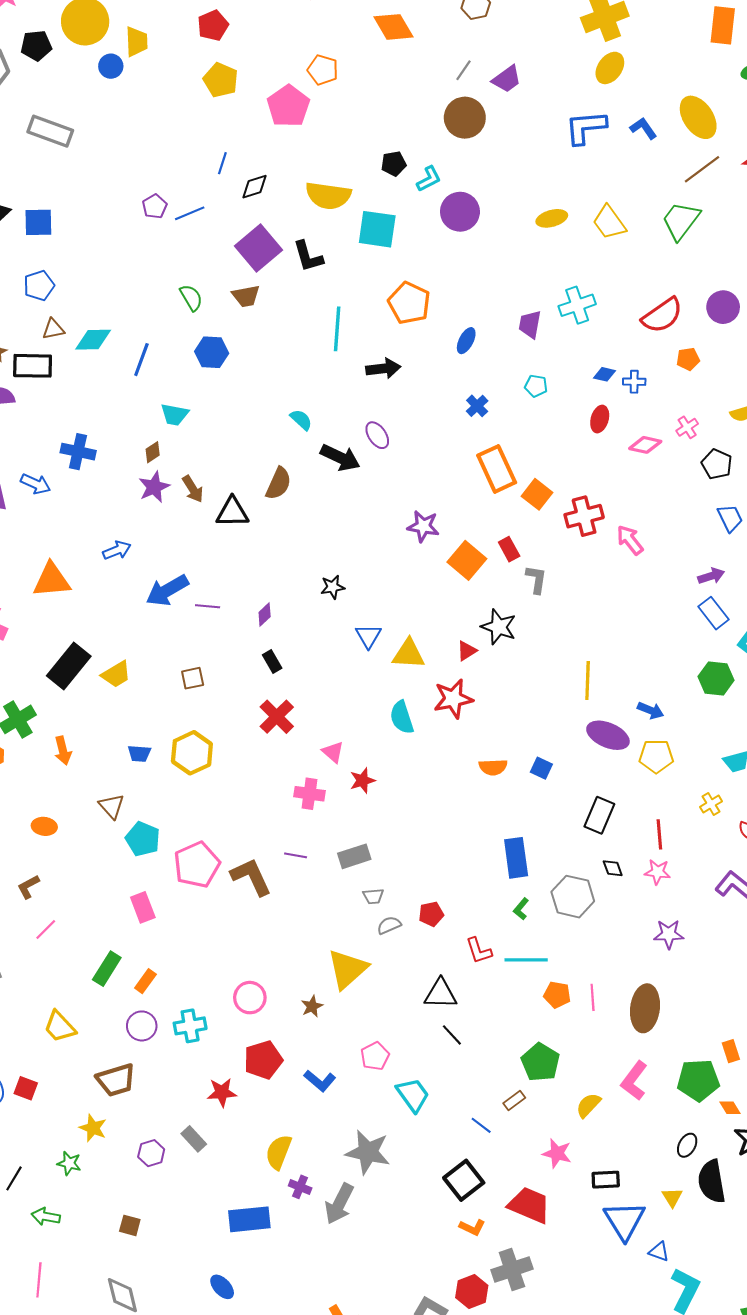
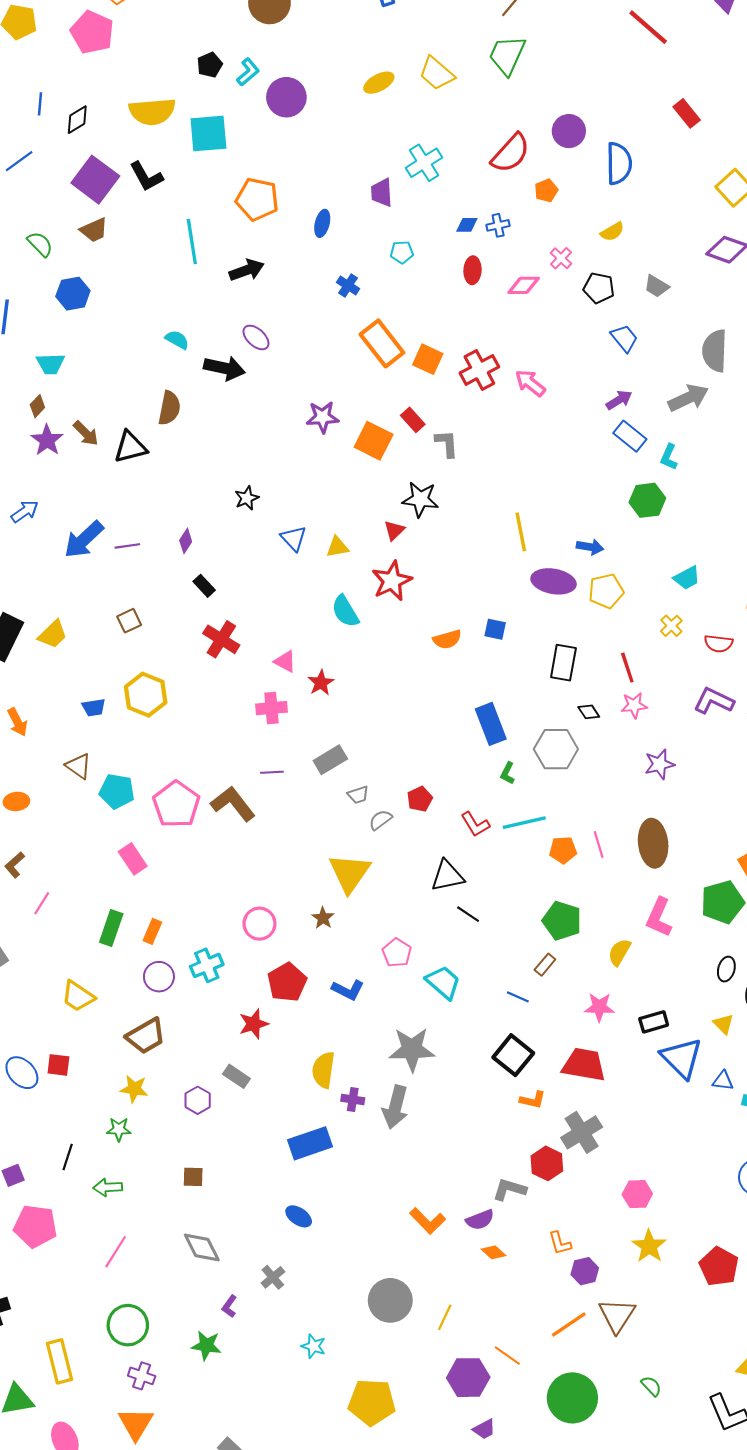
yellow triangle: (409, 654) -> (337, 547), size x0.7
pink line: (39, 1280) -> (116, 1252), turned 40

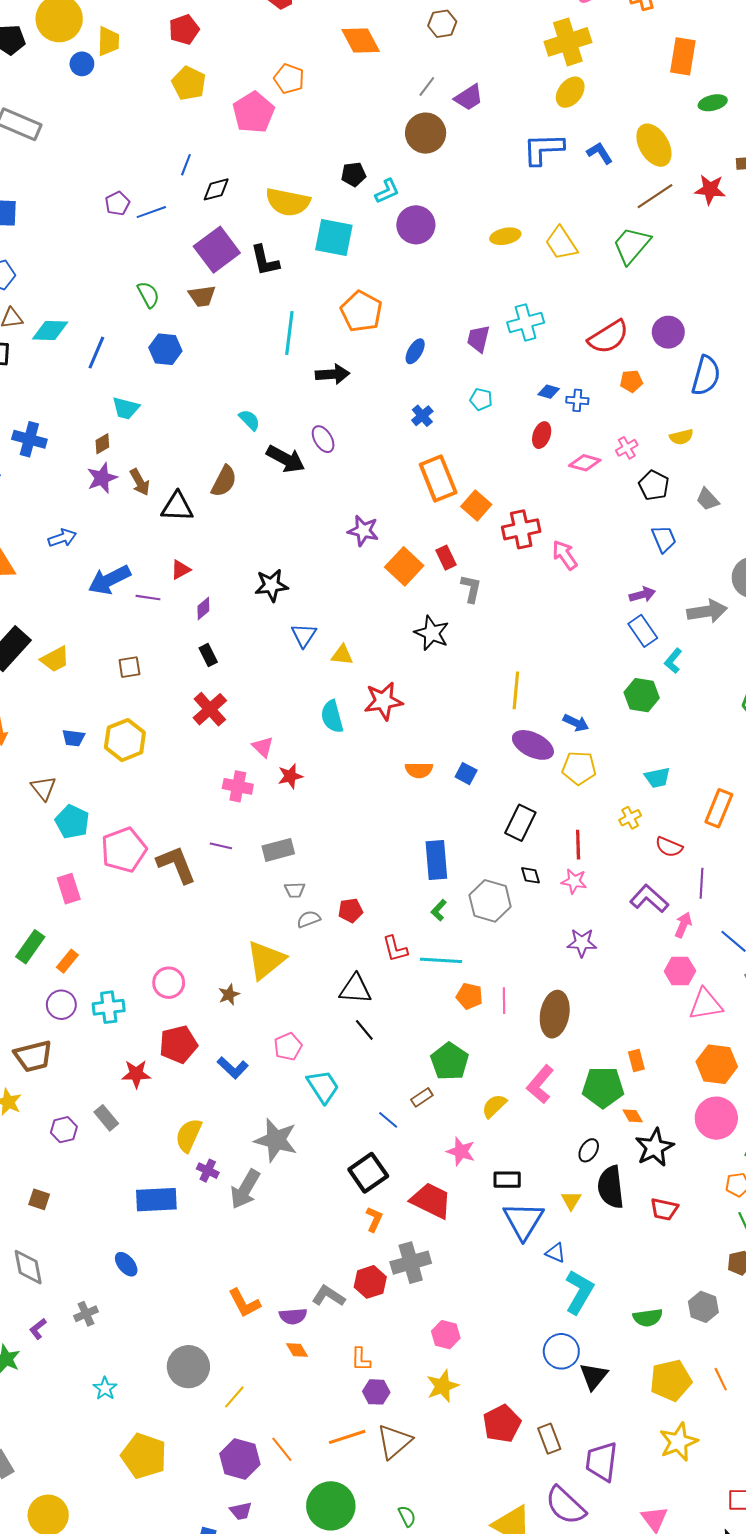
black star: (247, 498) -> (271, 585), size x1.4
red triangle: (394, 530) -> (181, 570), moved
orange L-shape: (533, 1100) -> (374, 1219), turned -95

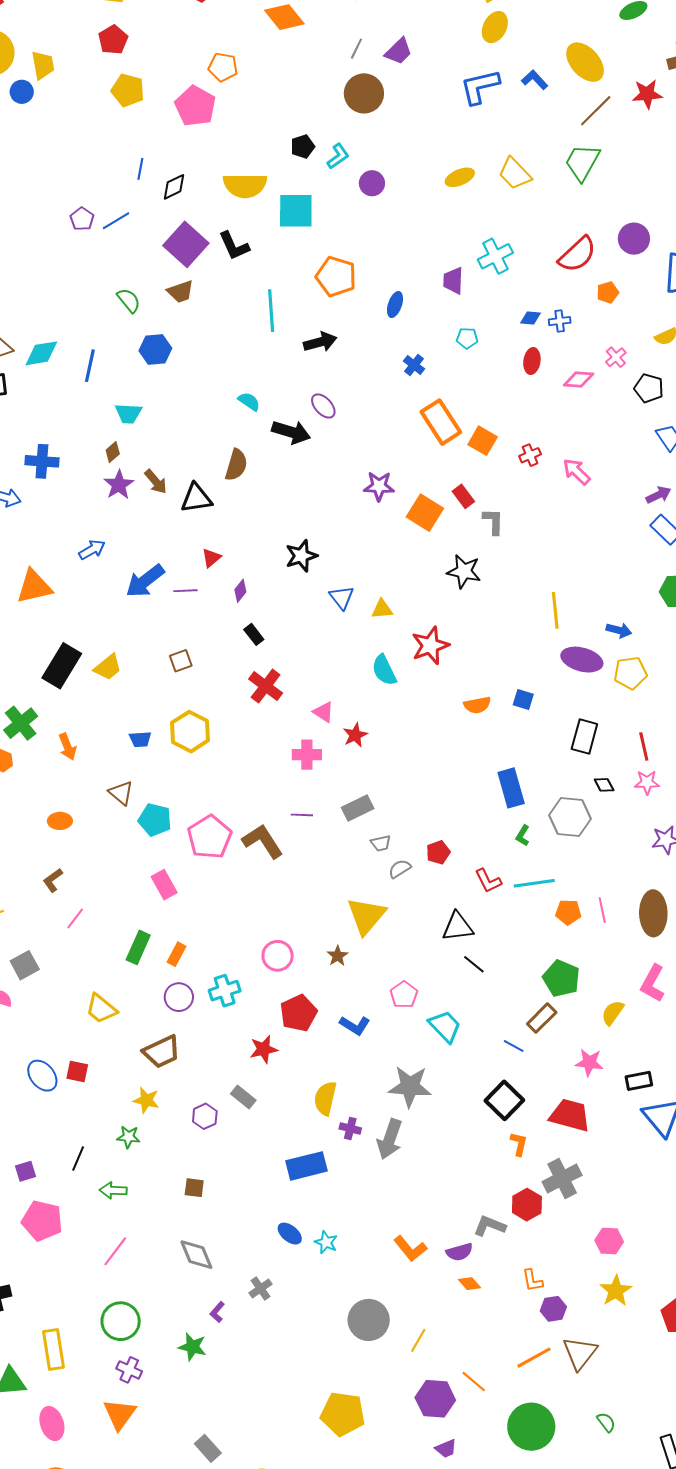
purple circle: (416, 225) -> (372, 183), size x0.7
red cross: (521, 529) -> (530, 455), size x0.6
brown rectangle: (422, 1097) -> (542, 1018), size x1.4
cyan star: (105, 1388) -> (326, 1242), moved

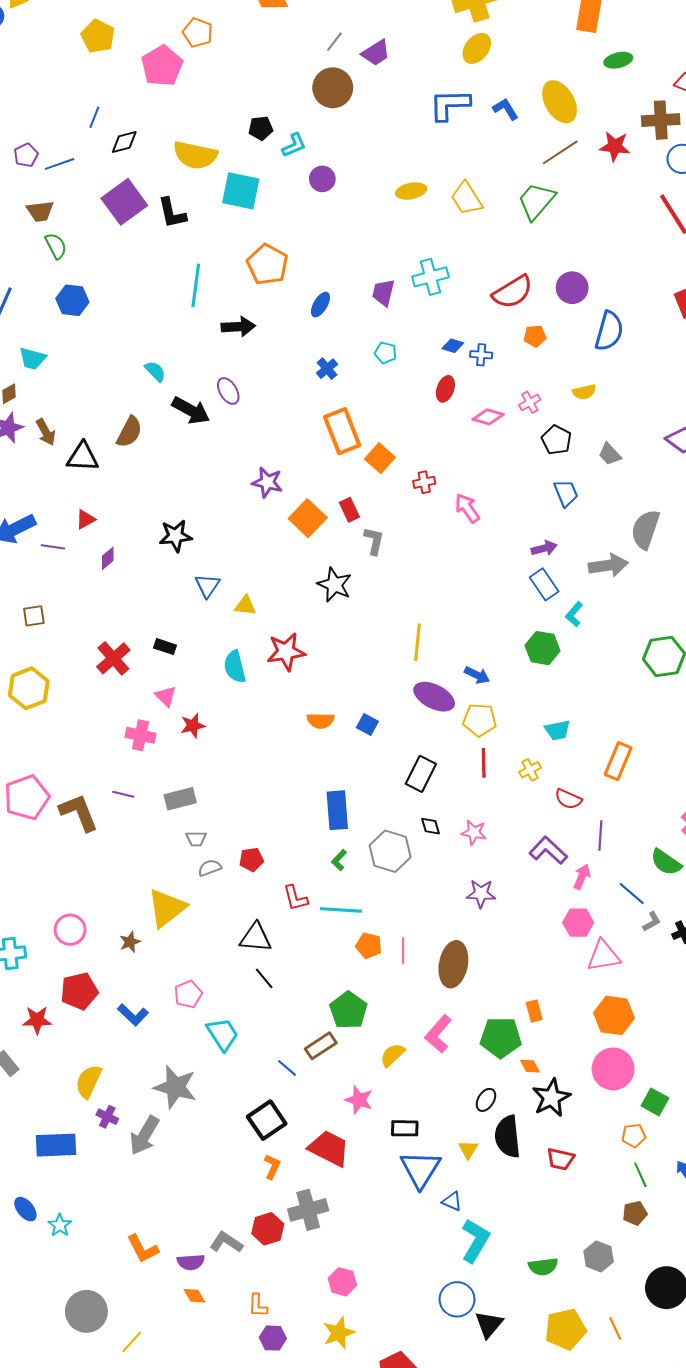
brown trapezoid: (180, 292) -> (40, 211), moved
black rectangle: (254, 634) -> (165, 647), moved, turned -45
red line: (644, 747) -> (484, 763), moved

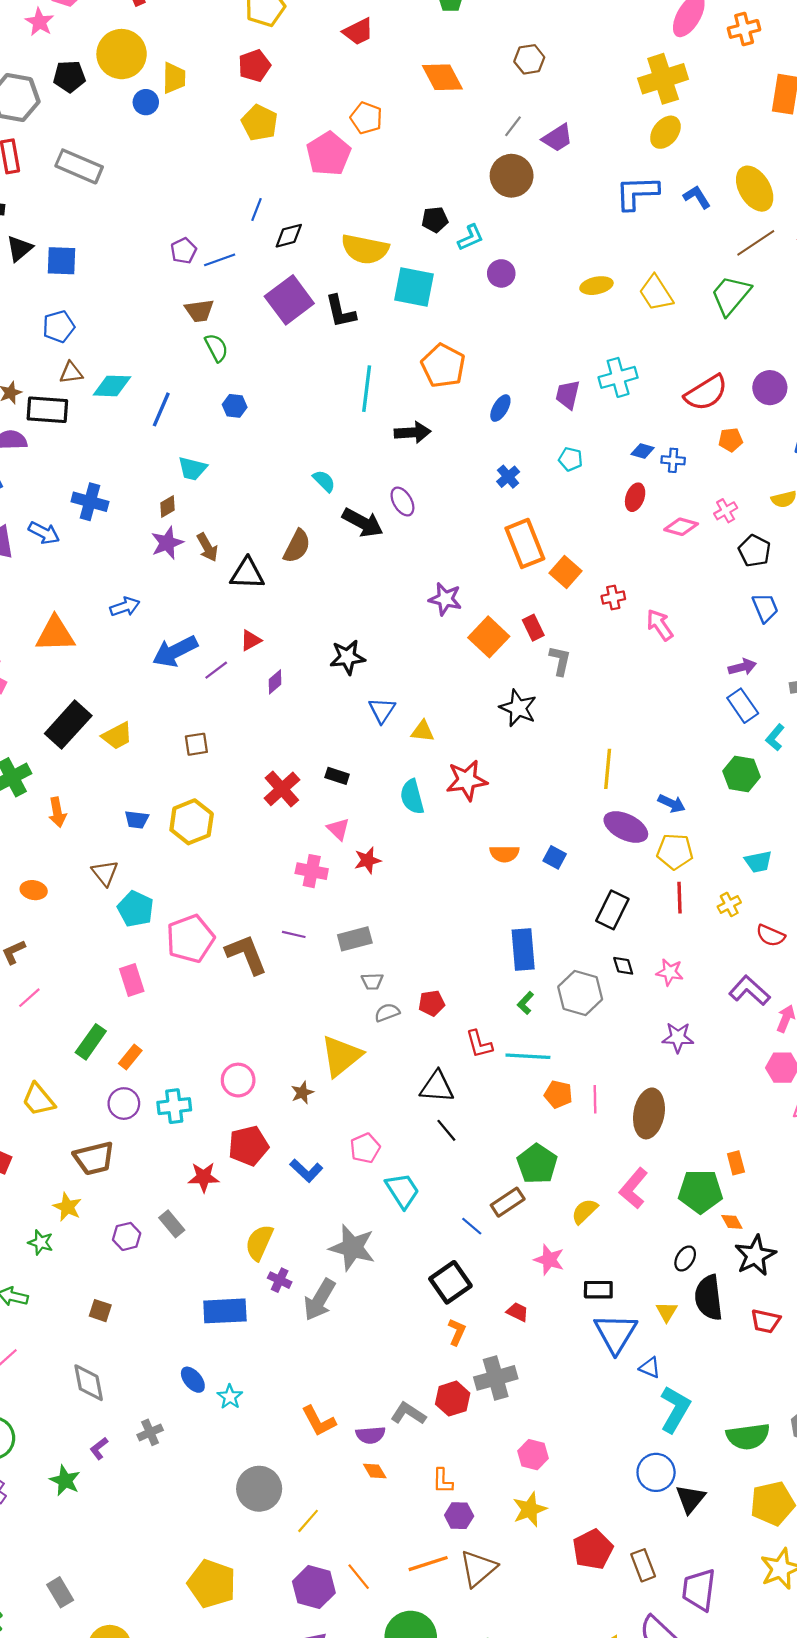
blue hexagon: (72, 300) -> (235, 406), size x0.7
purple line: (53, 547) -> (216, 670), turned -45
red trapezoid: (329, 1148) -> (517, 1312), size x0.5
green semicircle: (543, 1267) -> (748, 1436), size x1.4

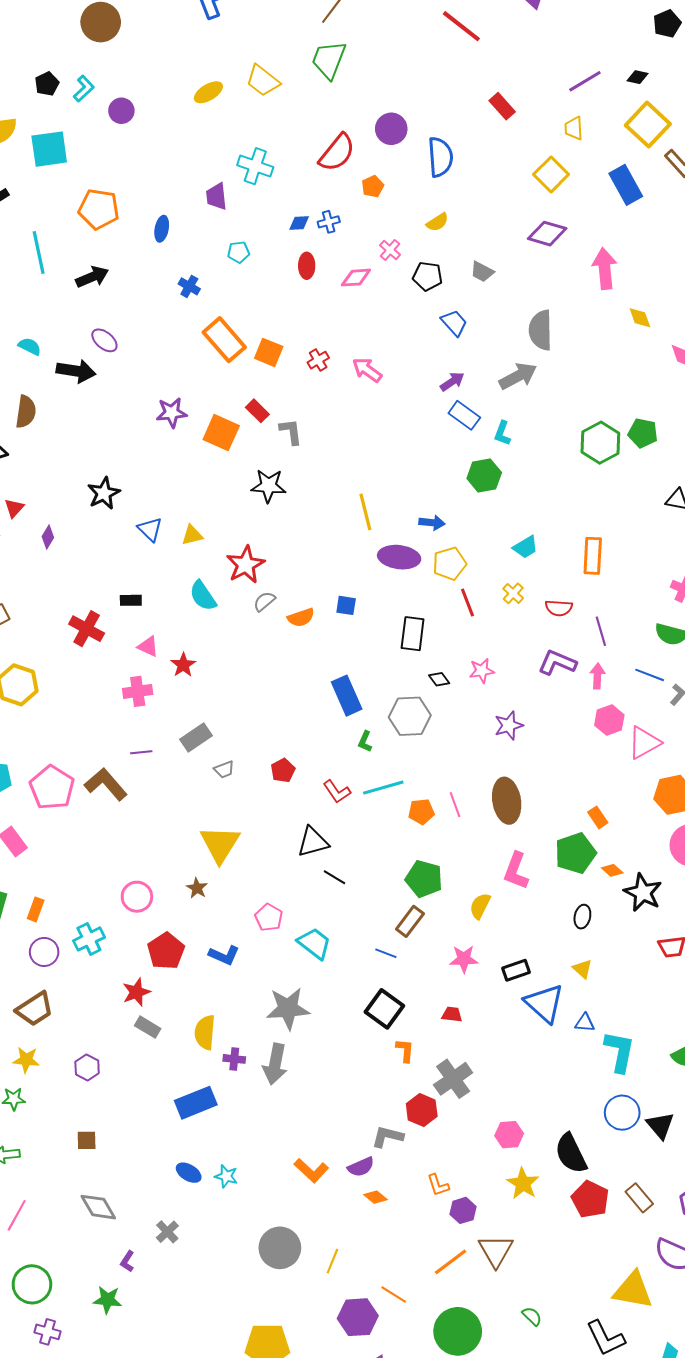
cyan cross: (618, 377) -> (255, 166), turned -36
gray semicircle: (387, 1013) -> (264, 601), moved
gray rectangle: (172, 1224) -> (148, 1027), moved
black semicircle: (709, 1298) -> (571, 1153), moved

